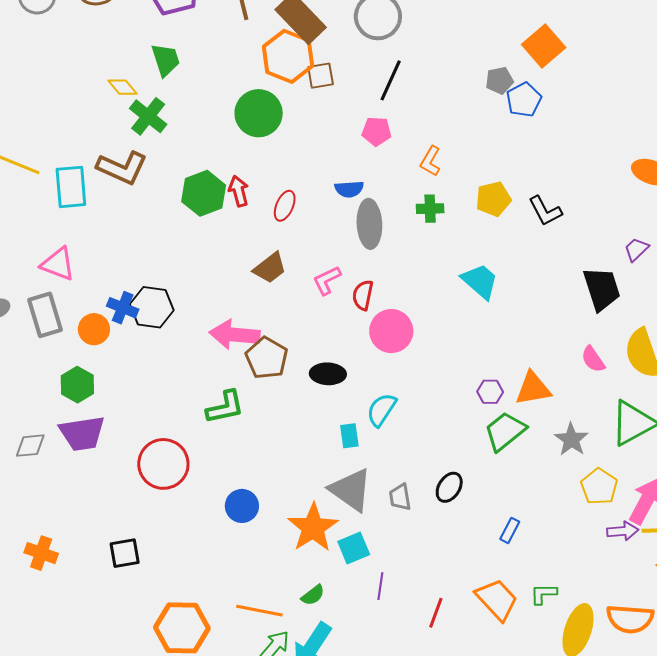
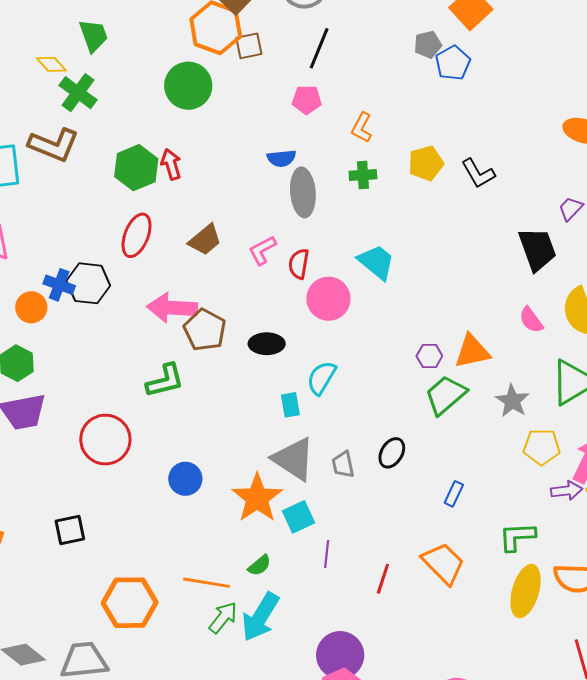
red ellipse: (285, 206) -> (137, 235), moved, size x1.4
cyan trapezoid: (480, 281) -> (376, 262), moved
yellow pentagon: (599, 487) -> (542, 447), turned -30
green L-shape: (543, 594) -> (517, 537), moved, size x1.4

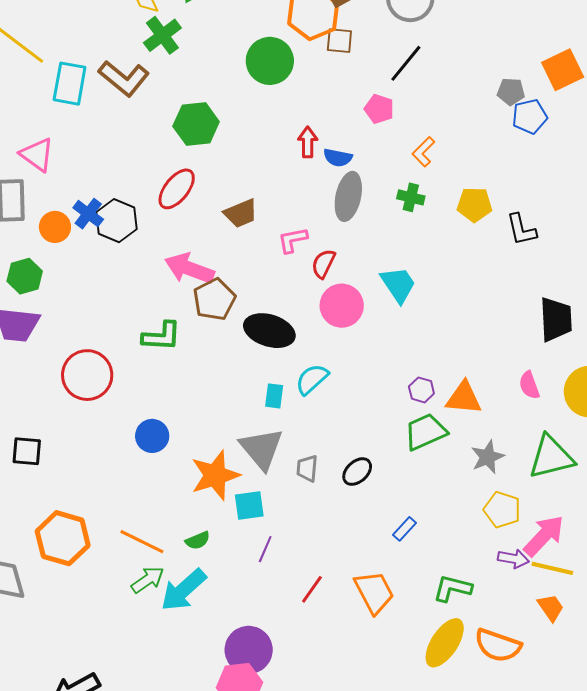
red arrow: (171, 164) -> (308, 142), moved
black ellipse: (267, 344) -> (269, 331), size x1.4

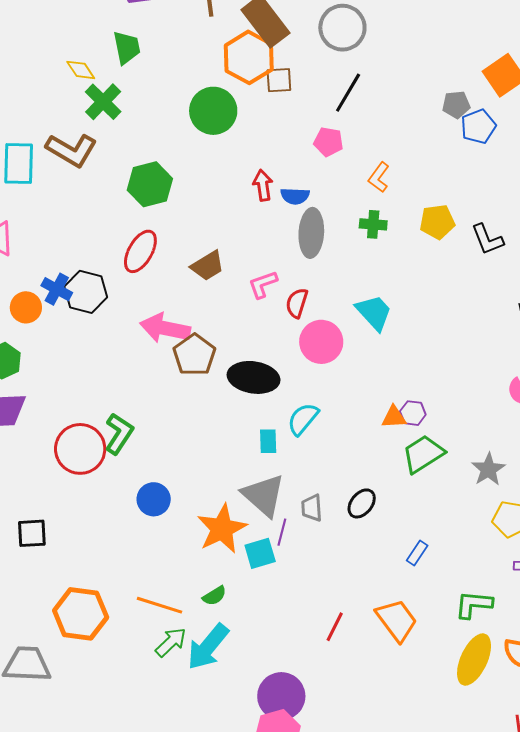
green L-shape: (161, 336) -> (119, 434), moved, turned -51
orange triangle: (464, 398) -> (394, 417), moved, size x0.7
purple line: (265, 549) -> (282, 532), moved

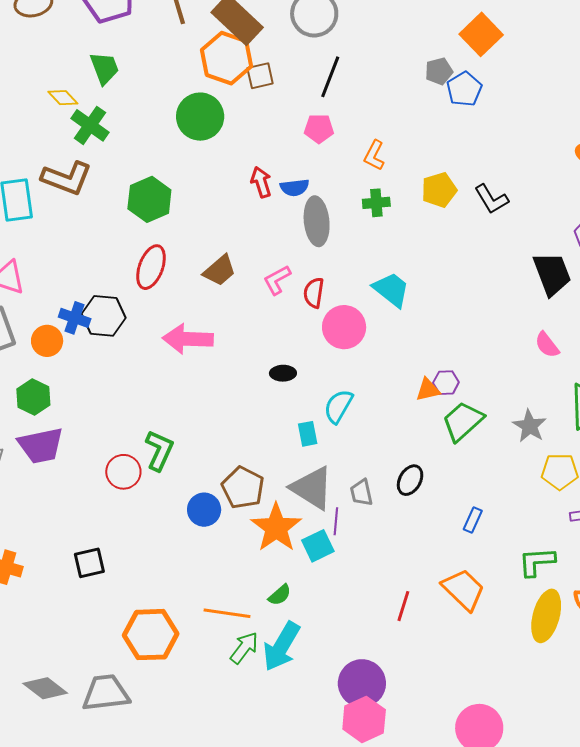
brown pentagon: (194, 355) -> (243, 488), moved
black ellipse: (254, 377) -> (283, 373), size x0.5
red circle: (80, 449) -> (123, 472), size x0.7

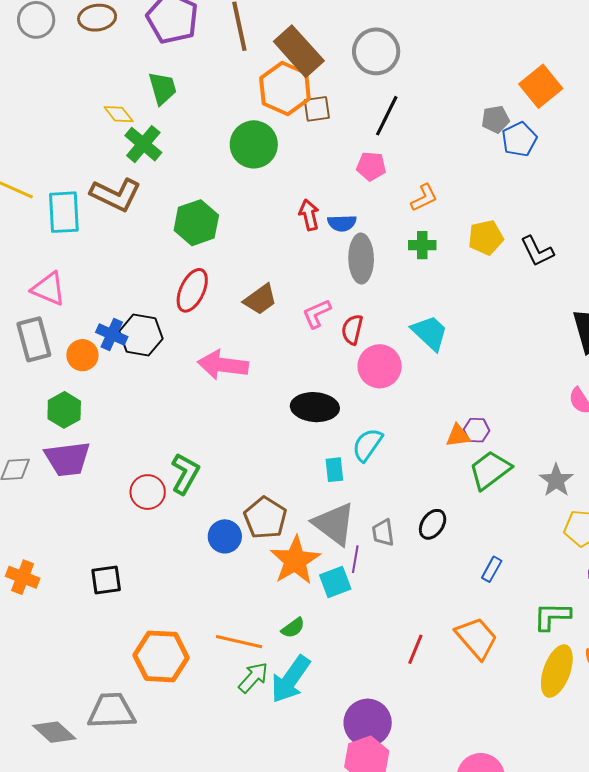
orange L-shape: (374, 155) -> (424, 198), turned -148
black ellipse: (283, 373) -> (315, 407), size x1.8
gray diamond: (45, 688) -> (54, 732), moved

